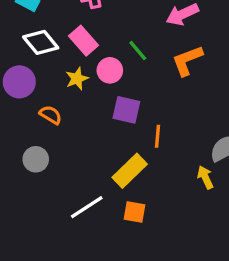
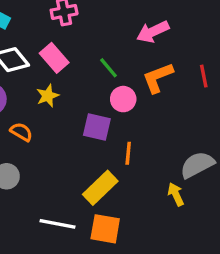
pink circle: (110, 70) -> (123, 99), moved
white line: (87, 207) -> (57, 224), turned 44
orange square: (135, 212) -> (105, 229), size x1.4

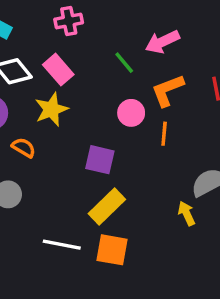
green line: (108, 68) -> (124, 63), moved
yellow star: (48, 96) -> (51, 109), size x1.4
purple square: (97, 127) -> (100, 160), moved
orange line: (128, 153) -> (164, 134), moved

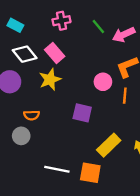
green line: (124, 63) -> (98, 26), moved
orange semicircle: (24, 148) -> (32, 115), moved, turned 147
yellow rectangle: (107, 207) -> (109, 145), moved

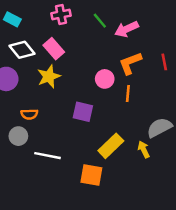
white line: (57, 169) -> (48, 156), moved

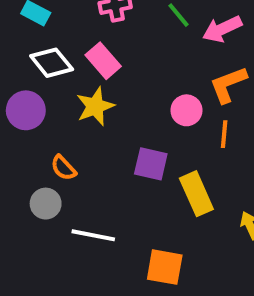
orange semicircle: (29, 114) -> (63, 168), turned 49
yellow rectangle: (111, 146) -> (196, 194), moved, turned -70

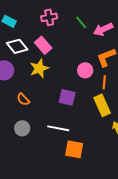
yellow rectangle: (196, 194) -> (102, 105), moved
gray circle: (46, 204) -> (22, 128), moved
white line: (93, 235) -> (58, 128), moved

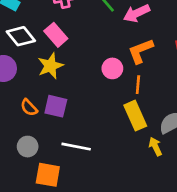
purple square: (67, 97) -> (56, 106), moved
orange square: (74, 149) -> (48, 175), moved

